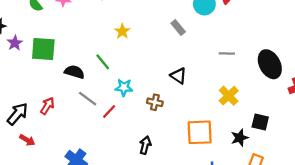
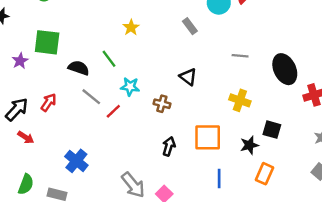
purple star: (15, 43) -> (20, 61), moved
yellow cross: (229, 96) -> (240, 100), turned -30
black arrow: (145, 145) -> (169, 146), moved

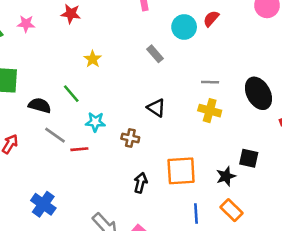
yellow cross: (240, 100) -> (210, 111), moved
red line: (113, 111) -> (79, 149), turned 42
orange rectangle: (264, 174) -> (232, 210), moved, turned -66

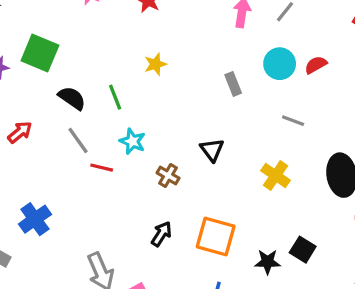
gray line: (210, 82) -> (293, 121), moved

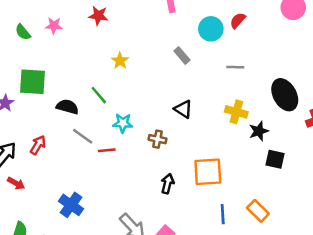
black star: (268, 262) -> (259, 131), moved

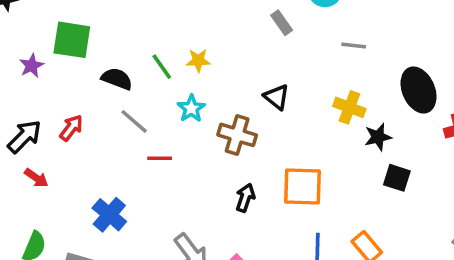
yellow star: (120, 61) -> (198, 60), moved, turned 30
cyan star: (123, 123) -> (191, 108), turned 30
brown cross: (157, 139) -> (237, 135), size x1.5
red line: (107, 150) -> (160, 158), moved

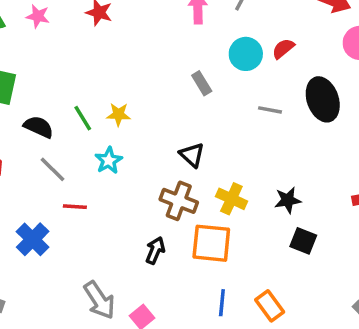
black ellipse: (419, 90) -> (323, 99), moved
yellow cross: (349, 107) -> (231, 199), moved
brown cross: (237, 135) -> (179, 201), moved
blue cross: (109, 215) -> (33, 239), moved

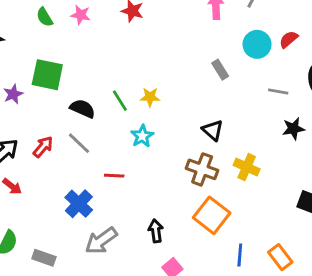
gray line: (52, 169) -> (79, 143), moved
black star: (288, 200) -> (293, 129), moved
orange square: (211, 243) -> (212, 215), moved, turned 33
black arrow: (155, 250) -> (156, 231), moved, turned -30
gray arrow: (99, 300) -> (101, 241), moved, turned 88

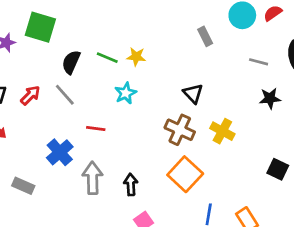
green line: (120, 101) -> (107, 58), turned -40
black semicircle: (83, 109) -> (71, 62), turned -95
gray arrow: (101, 241) -> (93, 178), moved, turned 120
gray rectangle: (44, 258) -> (23, 186), moved

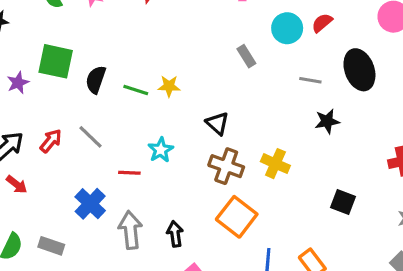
black semicircle: (71, 62) -> (96, 80), moved
cyan star: (126, 93) -> (161, 150), moved
black triangle: (193, 93) -> (217, 123), moved

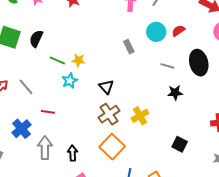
black semicircle: (96, 80) -> (36, 39), moved
cyan star: (161, 150) -> (70, 81), moved
yellow cross: (275, 164) -> (140, 116), turned 30
brown cross: (226, 166) -> (109, 114), turned 30

